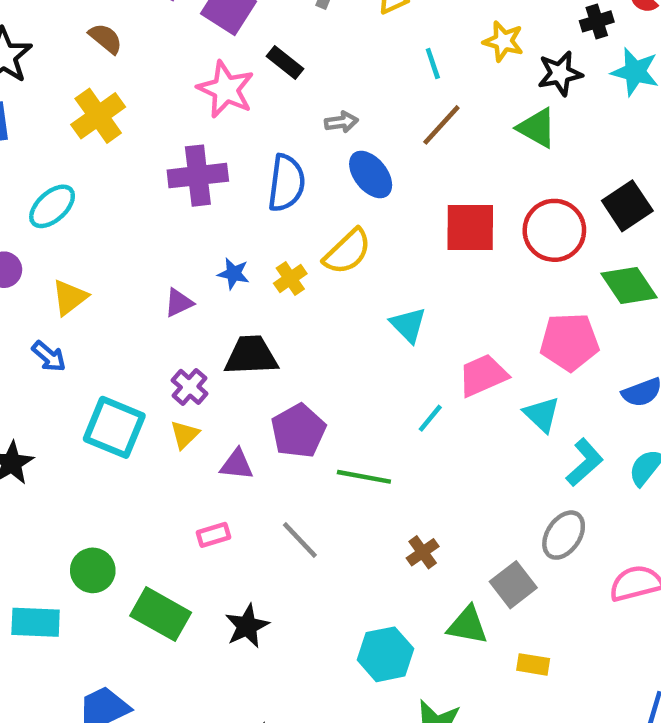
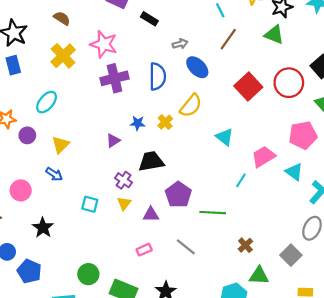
pink star: (226, 89) -> (104, 44), moved
red square: (470, 227) -> (248, 87), turned -36
cyan square: (114, 427) -> (90, 204), size x0.6
green triangle: (467, 625) -> (259, 276), moved

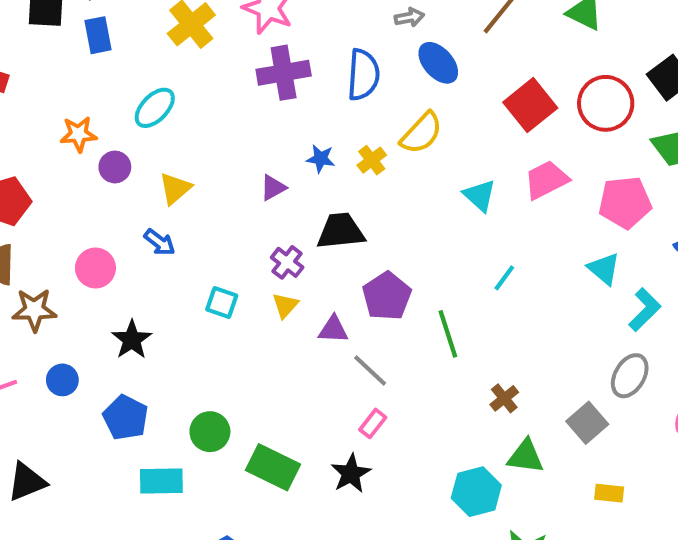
pink trapezoid: (263, 157) -> (546, 180), moved
green line: (213, 213) -> (448, 334), turned 65
gray line: (186, 247) -> (370, 370), moved
pink rectangle: (144, 250) -> (373, 423), moved, turned -32
blue pentagon: (29, 271) -> (126, 418), moved

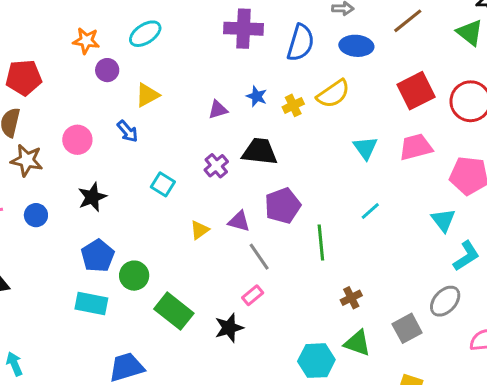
blue ellipse: (438, 63) -> (356, 46), turned -56
yellow triangle: (285, 305) -> (200, 230), moved
blue pentagon: (126, 418) -> (98, 256), moved

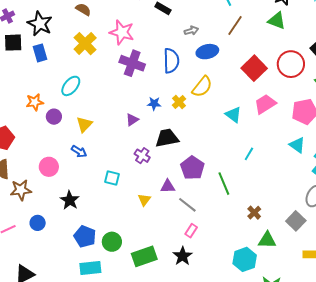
purple cross: (244, 29) -> (132, 63), turned 35
green rectangle: (174, 311) -> (144, 256), turned -40

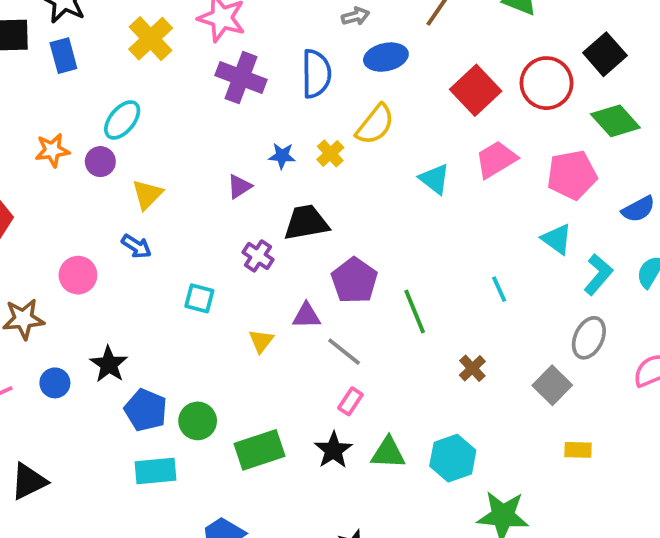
purple circle: (54, 117) -> (100, 162), moved
cyan line: (249, 154) -> (499, 289), moved, turned -56
black star: (70, 200) -> (109, 364), moved
green triangle: (267, 240) -> (388, 453), moved

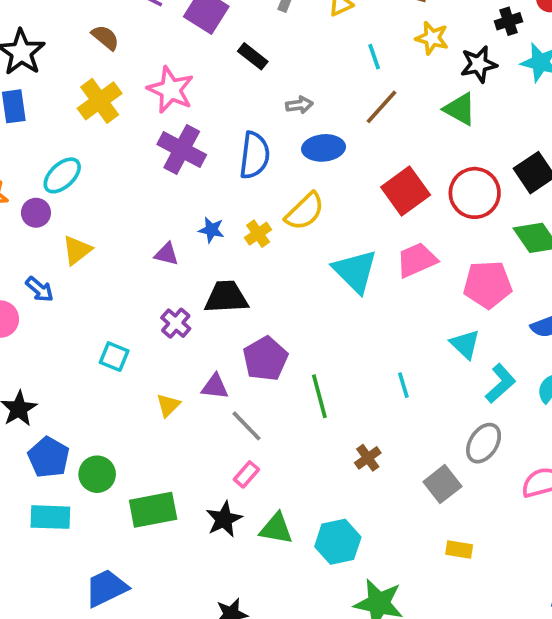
cyan triangle: (435, 179) -> (355, 271), size x1.5
purple triangle: (239, 186) -> (167, 254), turned 40
blue arrow: (136, 246) -> (40, 289), moved

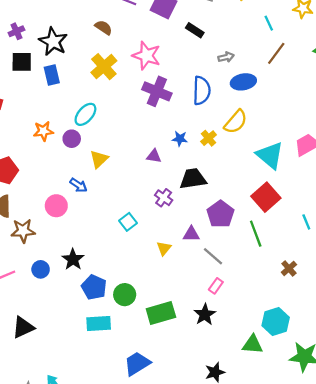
red square: (406, 191) -> (266, 197), moved
cyan square: (114, 357) -> (128, 222), turned 36
green triangle: (276, 529) -> (253, 344), moved

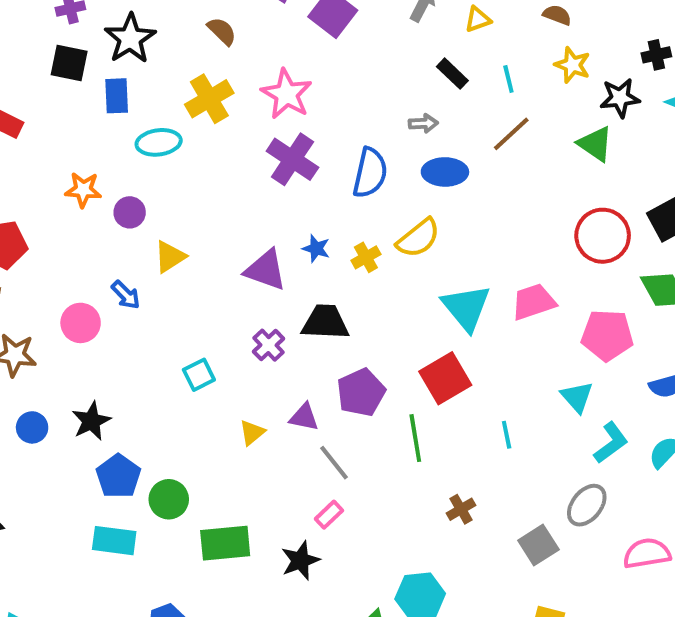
black rectangle: (195, 30) -> (452, 74), moved
cyan ellipse: (85, 114) -> (159, 142), moved, turned 30
purple triangle: (154, 156) -> (266, 270), size x1.6

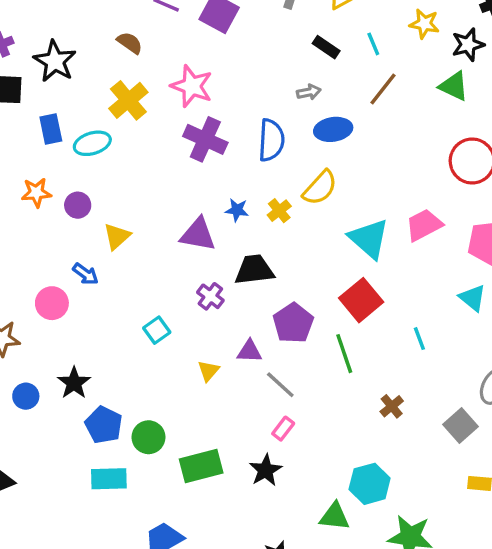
blue rectangle: (117, 96) -> (51, 129), moved

